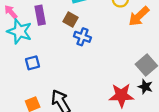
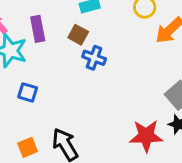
blue square: (33, 63) -> (28, 92), turned 32

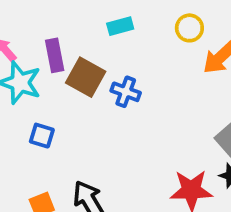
brown square: (78, 35) -> (86, 77), moved, size x1.5

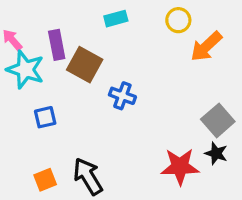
blue cross: (126, 92) -> (122, 96), moved
blue square: (42, 136) -> (45, 117), turned -30

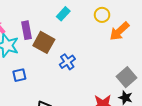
cyan rectangle: (116, 19) -> (63, 14), turned -32
blue cross: (122, 96) -> (67, 62), turned 35

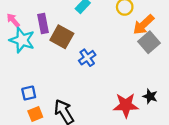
blue square: (19, 75) -> (29, 93), moved
gray square: (127, 77) -> (149, 42), moved

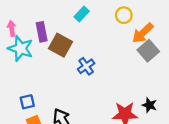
pink arrow: (13, 20) -> (12, 28), turned 32

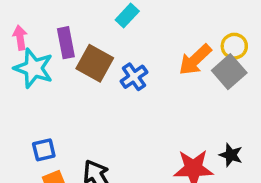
yellow circle: (124, 15) -> (234, 46), moved
orange arrow: (143, 33) -> (195, 60), moved
blue cross: (86, 66) -> (134, 77), moved

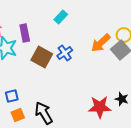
brown square: (95, 63) -> (42, 57), moved

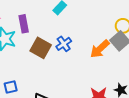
orange arrow: (101, 43) -> (100, 49), moved

